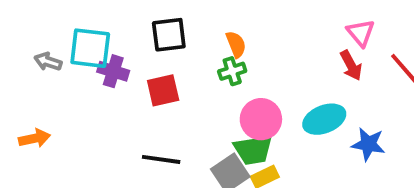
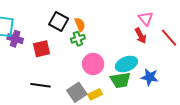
black square: (169, 35) -> (59, 22), moved, turned 36
green trapezoid: (253, 150) -> (120, 80), moved

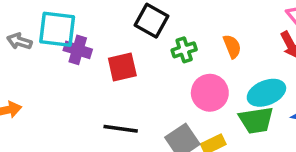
orange semicircle: (80, 25) -> (232, 46), moved

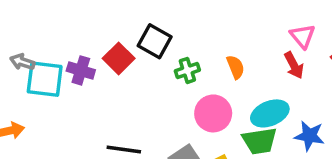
cyan square: (57, 29) -> (45, 79), moved
red square: (122, 67) -> (119, 58), moved, turned -32

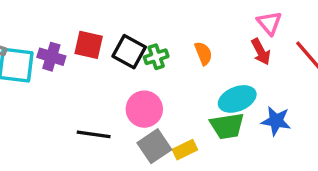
black square: (155, 41) -> (129, 52), moved
red square: (119, 58) -> (89, 45), turned -32
pink circle: (213, 113) -> (144, 109), moved

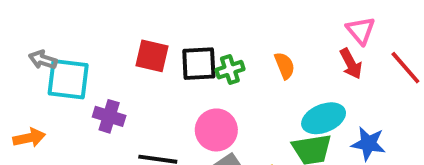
black square: (129, 52) -> (199, 64), turned -32
purple cross: (51, 57) -> (109, 116), moved

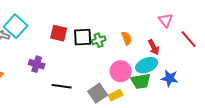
red arrow: (351, 64) -> (154, 47), moved
cyan square: (68, 79) -> (16, 26), moved, turned 35
pink circle: (216, 130) -> (121, 71), moved

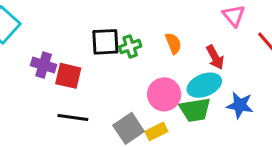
red square: (59, 33) -> (68, 76), moved
purple cross: (37, 64) -> (44, 65), moved

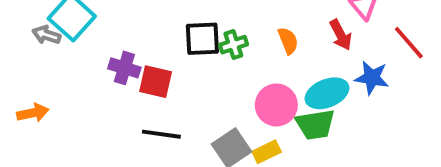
red arrow: (215, 57) -> (341, 35), moved
blue star: (240, 105) -> (372, 78), moved

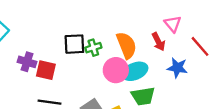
orange semicircle: (288, 41) -> (126, 45), size x1.6
cyan ellipse: (327, 93) -> (135, 71), moved
pink circle: (276, 105) -> (116, 70), moved

